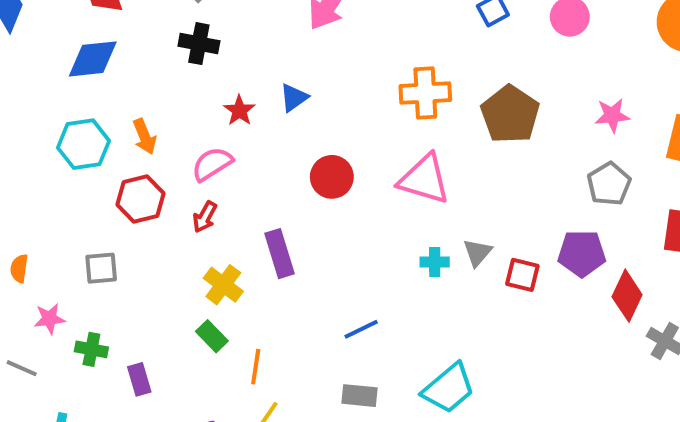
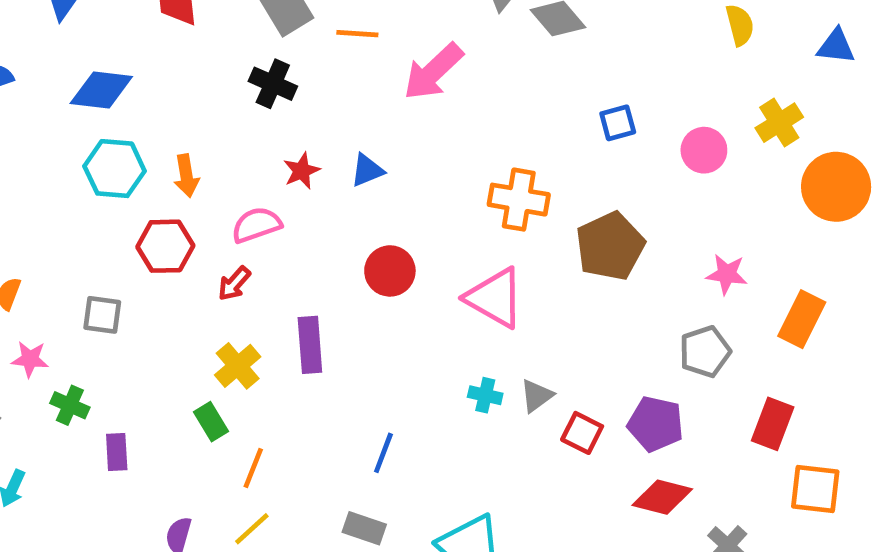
blue diamond: (93, 59) -> (101, 90), moved
red diamond: (627, 296) -> (662, 497), moved, turned 66
blue line: (361, 329) -> (383, 453), turned -56

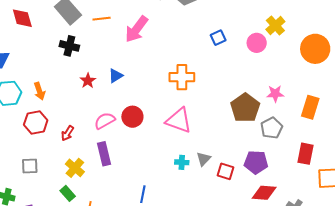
yellow cross: (779, 123) -> (275, 25), moved
pink semicircle: (256, 225) -> (105, 121), moved
brown pentagon: (610, 246) -> (245, 108), moved
gray square: (102, 315) -> (30, 166), moved

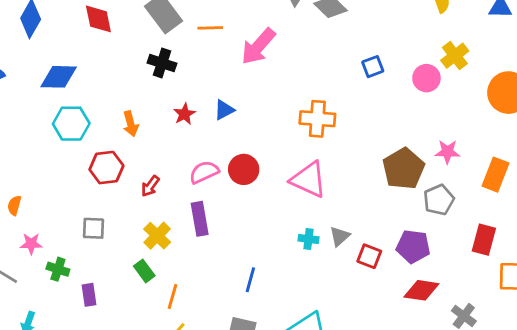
orange arrow: (39, 91) -> (131, 124), moved

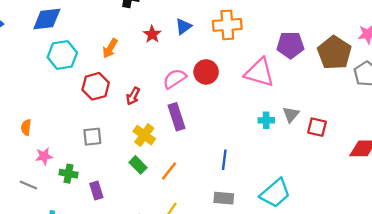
orange cross: (317, 119) -> (227, 25), moved
orange arrow: (131, 124) -> (110, 48), turned 54
purple pentagon: (413, 246) -> (290, 45), moved
orange line: (172, 297) -> (169, 171), moved, turned 30

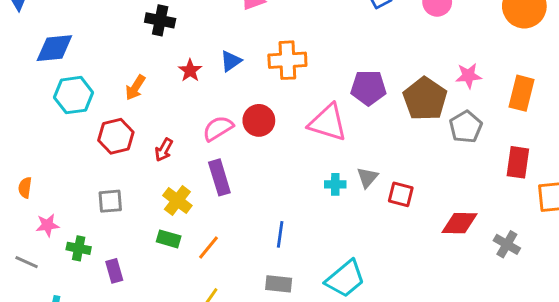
green rectangle: (138, 165) -> (169, 239), turned -30

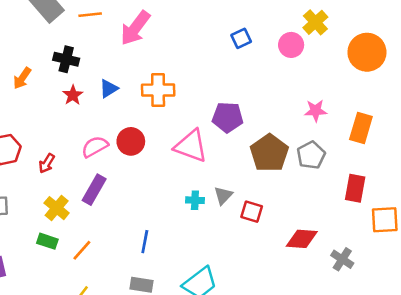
black cross: (160, 20) -> (66, 59), moved
orange arrow: (135, 88) -> (22, 78), moved
brown pentagon: (425, 99) -> (269, 153), moved
purple rectangle: (219, 177) -> (94, 190), turned 44

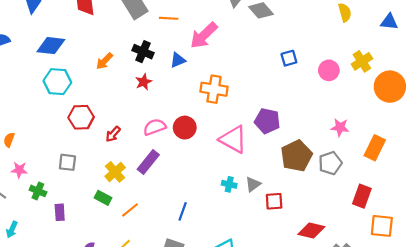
yellow cross: (315, 22) -> (362, 61), moved
blue triangle: (109, 89) -> (178, 60), moved
red square: (252, 212) -> (274, 201), turned -30

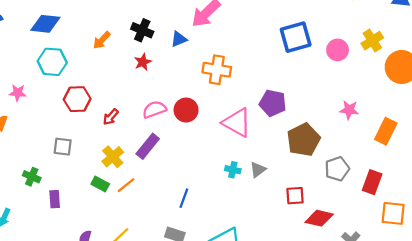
blue square: (289, 58) -> (296, 37), size x1.8
gray pentagon: (330, 163) -> (337, 169), moved
pink star: (19, 170) -> (18, 93), moved
red square: (274, 201) -> (295, 196), moved
orange line: (130, 210) -> (126, 185), moved

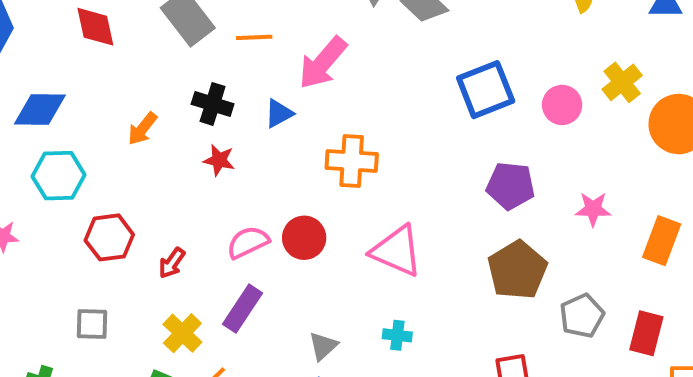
red star: (143, 62) -> (219, 160), turned -30
purple pentagon: (273, 103) -> (511, 186), moved
gray triangle: (258, 170) -> (323, 346), moved

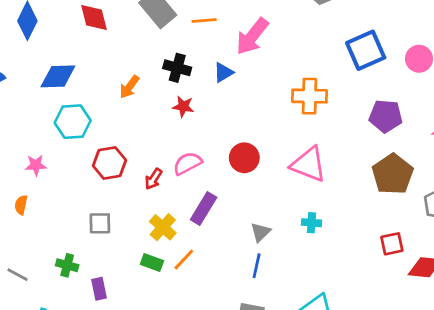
orange cross: (352, 161) -> (309, 96), moved
pink semicircle: (248, 242) -> (187, 163), moved

